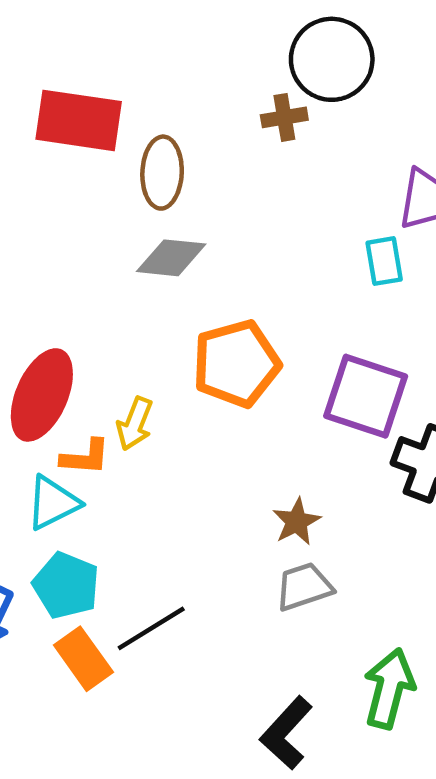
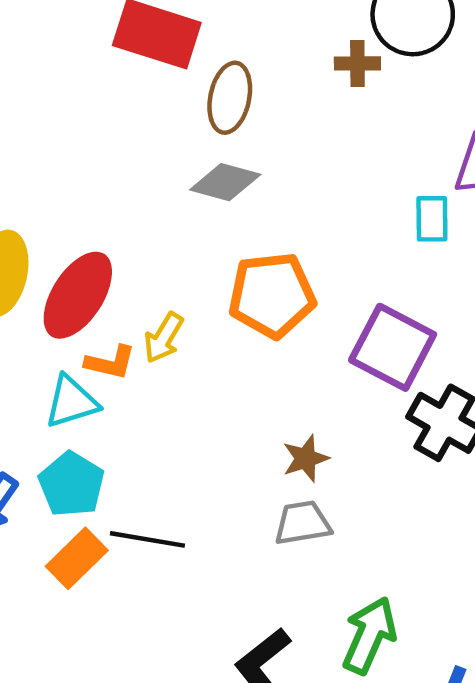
black line: (151, 628) -> (147, 539), turned 32
orange rectangle: (83, 659) -> (77, 558), turned 72

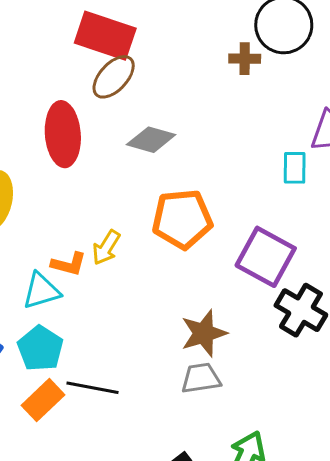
brown ellipse: (230, 98) -> (114, 77), moved, turned 30
red ellipse: (78, 295) -> (63, 134), moved, turned -38
brown star: (306, 458) -> (204, 333), size x1.4

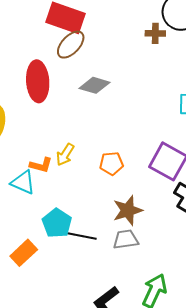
orange pentagon: (182, 219) -> (111, 163), moved, size x0.6
cyan triangle: (41, 291) -> (23, 182), turned 40
cyan pentagon: (40, 348) -> (57, 223), moved
black line: (92, 388) -> (80, 236), moved

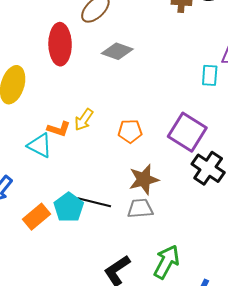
cyan pentagon: (57, 223) -> (69, 207), moved

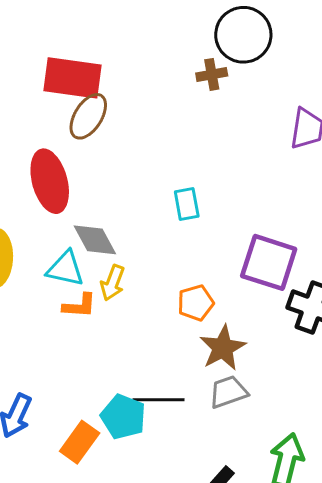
gray diamond: (117, 51) -> (95, 240), moved, turned 56
cyan rectangle: (210, 75) -> (187, 204), moved
orange pentagon: (130, 131) -> (196, 303), moved
cyan triangle: (40, 145) -> (65, 269), moved

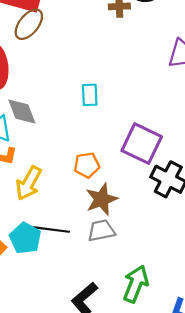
yellow arrow: (113, 283) -> (29, 183), moved, size x1.4

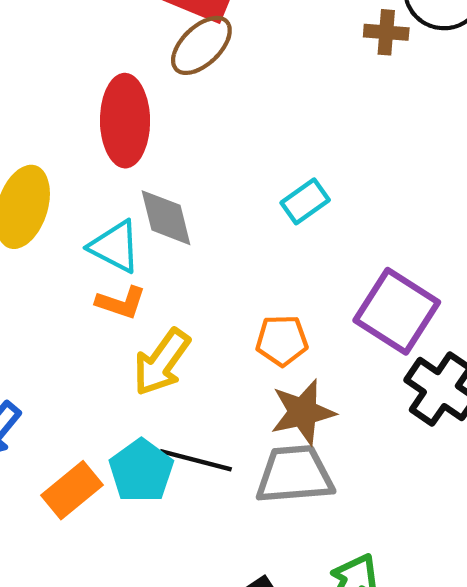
cyan rectangle: (90, 95) -> (305, 201), turned 50
gray trapezoid: (101, 231) -> (295, 475), size x1.4

